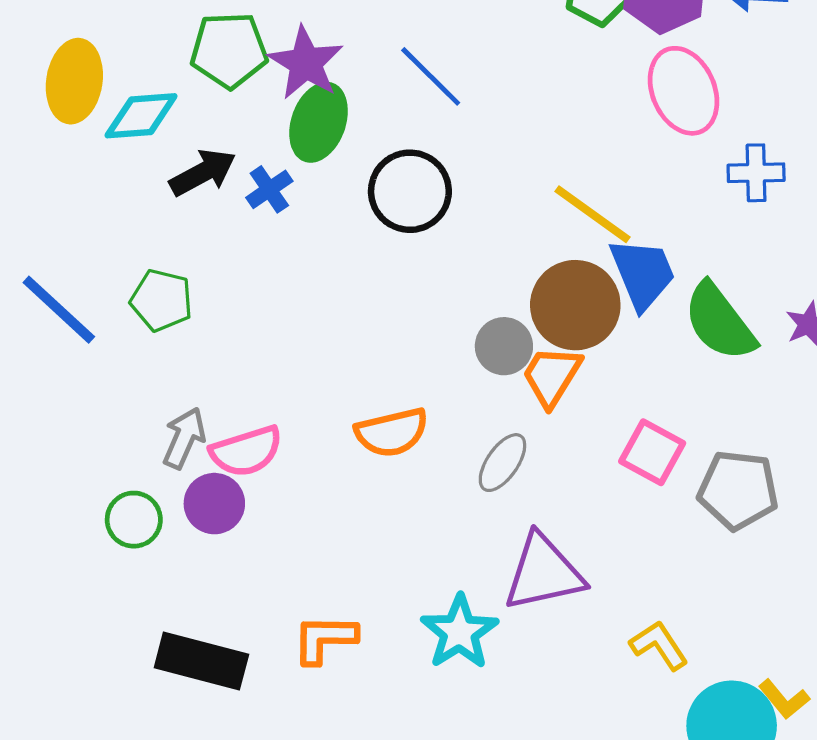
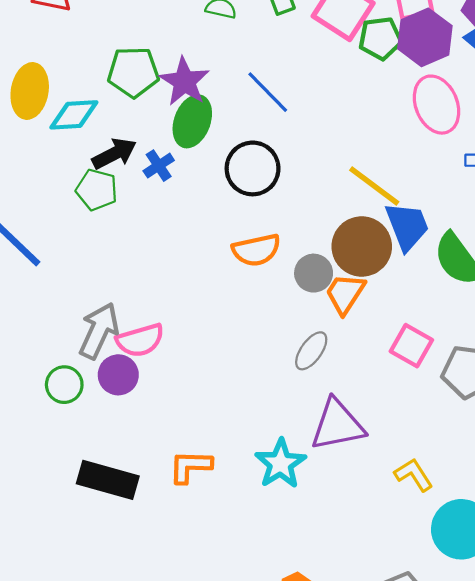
green pentagon: (162, 300) -> (97, 190), moved
orange semicircle: (392, 432) -> (256, 250), moved
gray arrow: (184, 438) -> (99, 331), size x1.4

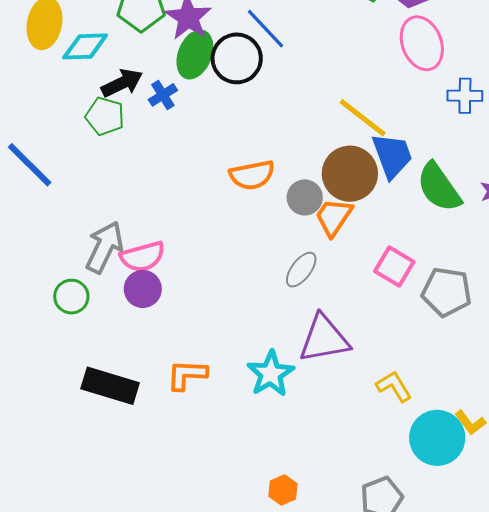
black circle: (253, 168) -> (237, 58), moved
purple circle: (118, 375) -> (143, 289), moved

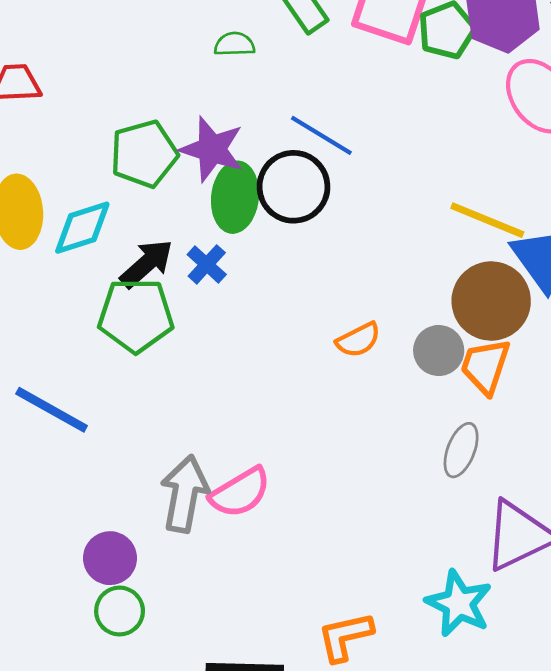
green pentagon: (105, 116) -> (136, 315), size x1.4
orange semicircle: (252, 175) -> (358, 340), size x0.7
purple circle: (143, 289) -> (110, 558), moved
green circle: (71, 297) -> (120, 611), moved

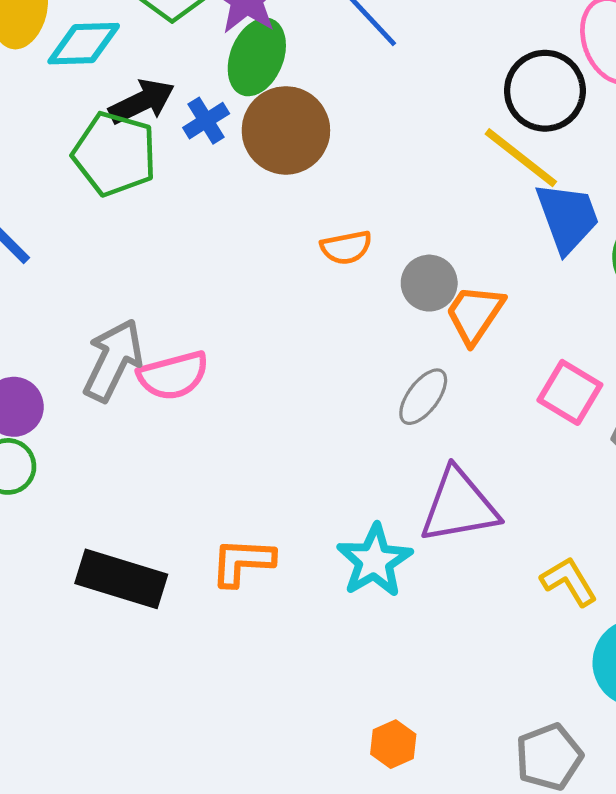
black circle: (293, 187) -> (545, 91), moved
brown circle: (491, 301) -> (286, 130), moved

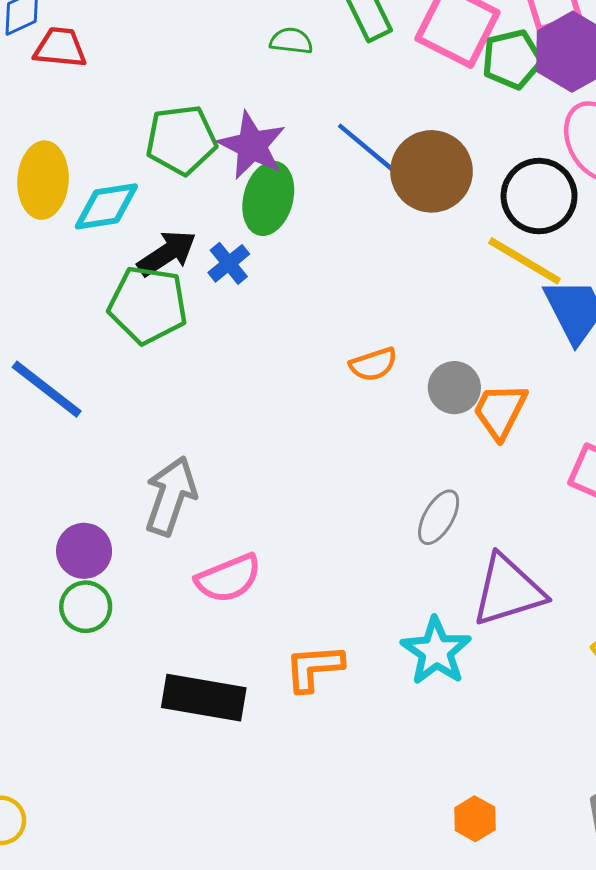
brown circle: (286, 130) -> (432, 171), moved
pink semicircle: (173, 376) -> (228, 578), moved
gray ellipse: (423, 397) -> (439, 517), moved

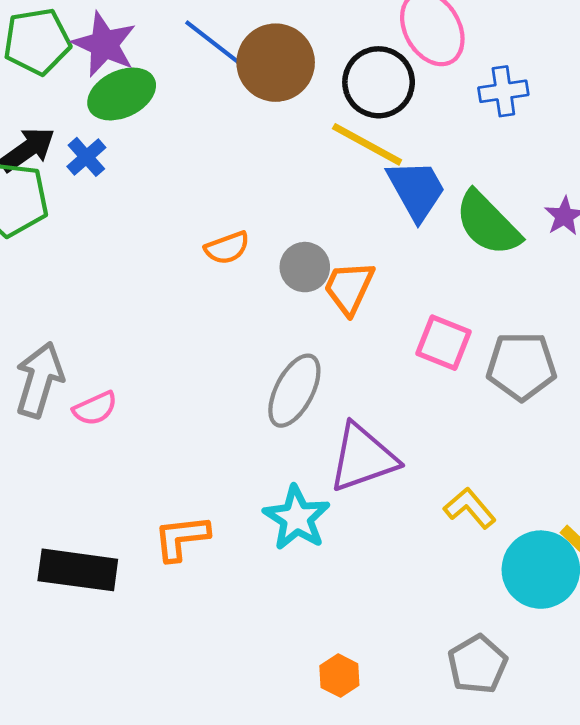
green ellipse: (268, 198) -> (122, 94), turned 52
gray ellipse: (439, 517) -> (294, 391), size x1.4
pink semicircle: (228, 578) -> (95, 408), moved, size x0.7

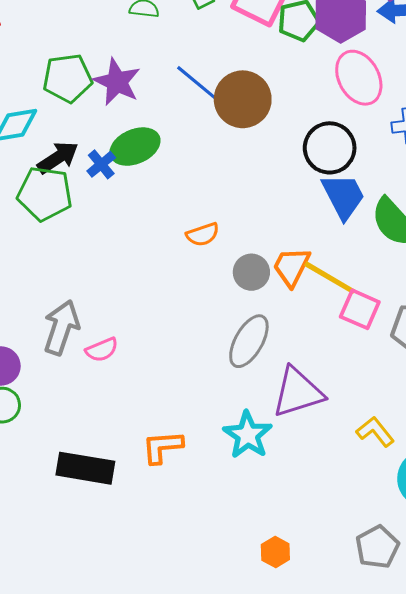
black circle: (379, 82) -> (330, 148), moved
green ellipse: (122, 94) -> (135, 147), moved
yellow line: (367, 144) -> (330, 278), moved
gray circle: (305, 267) -> (251, 272), moved

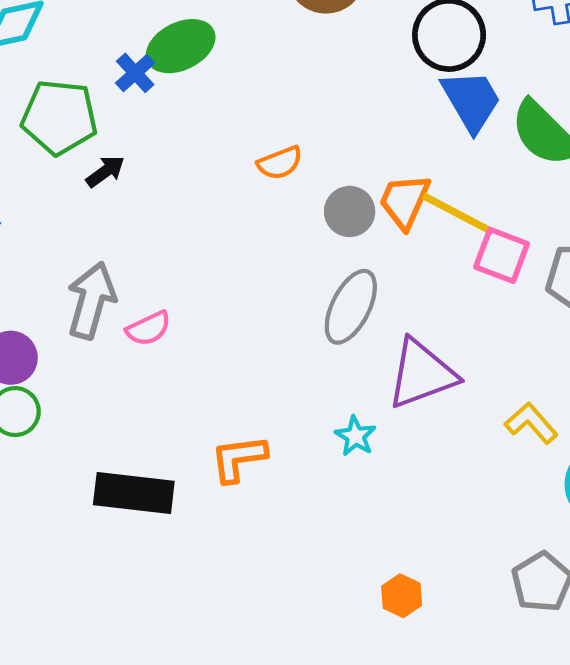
black arrow: (58, 158) -> (105, 171), moved, size x0.7
cyan star: (248, 435) -> (355, 436), size x0.6

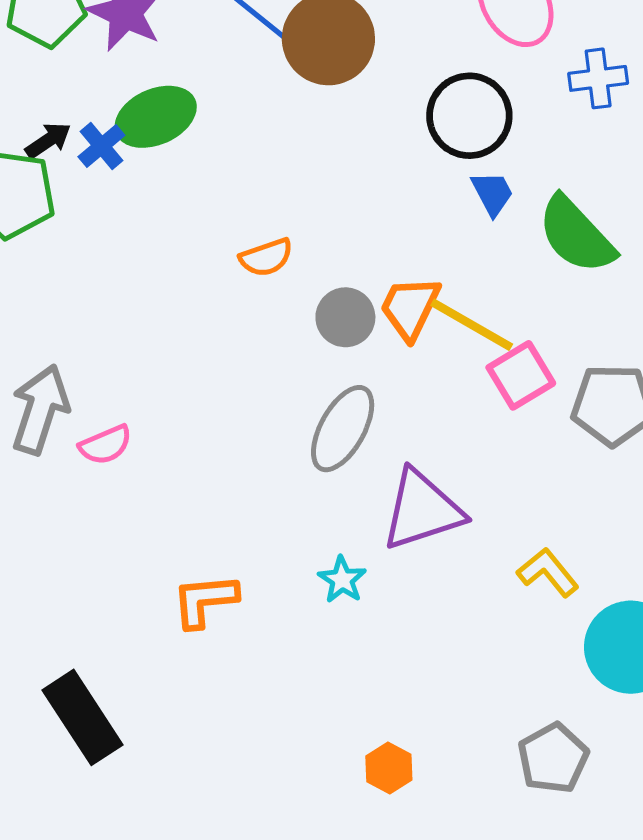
blue trapezoid: (471, 101) -> (492, 193), size x0.6
black arrow: (105, 171) -> (48, 140), moved
pink square: (502, 255) -> (521, 375), turned 36
black rectangle: (134, 493) -> (83, 717), moved, turned 48

